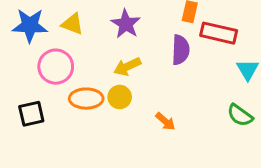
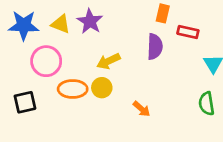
purple star: (126, 24) -> (90, 21), moved
red rectangle: (219, 33) -> (188, 32), size x0.7
green semicircle: (240, 115) -> (207, 104), turned 45

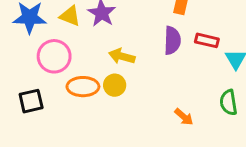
red rectangle: (188, 32) -> (207, 40), moved
yellow arrow: (108, 61) -> (122, 56), turned 40
orange arrow: (142, 109) -> (184, 117), moved

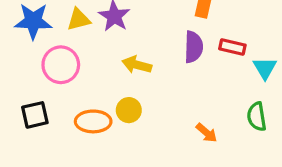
yellow triangle: (70, 16) -> (79, 19), turned -35
yellow circle: (115, 85) -> (129, 110), moved
orange ellipse: (83, 87) -> (93, 121), moved

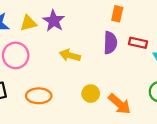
yellow circle: (129, 110) -> (91, 94), moved
orange arrow: (206, 133) -> (120, 104), size x1.5

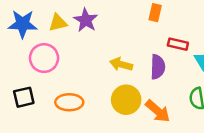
purple semicircle: (110, 43) -> (158, 67), moved
yellow arrow: (70, 55) -> (121, 64), moved
yellow circle: (91, 94) -> (126, 100), size x1.5

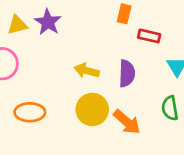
red rectangle: (178, 44) -> (149, 36), moved

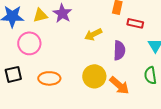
yellow arrow: (87, 71) -> (93, 34), moved, turned -42

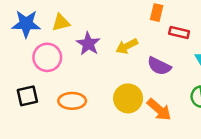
purple star: (62, 13) -> (88, 44), moved
purple semicircle: (119, 50) -> (159, 66), turned 114

